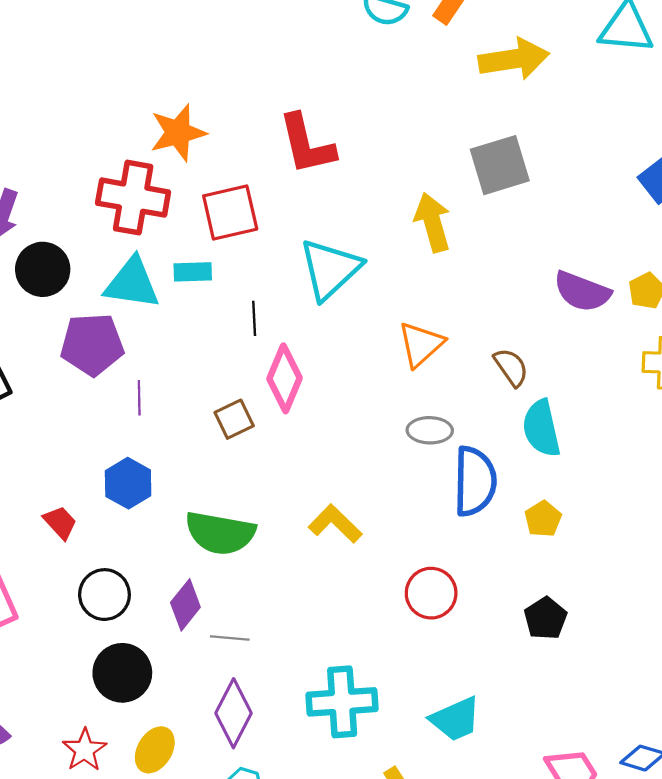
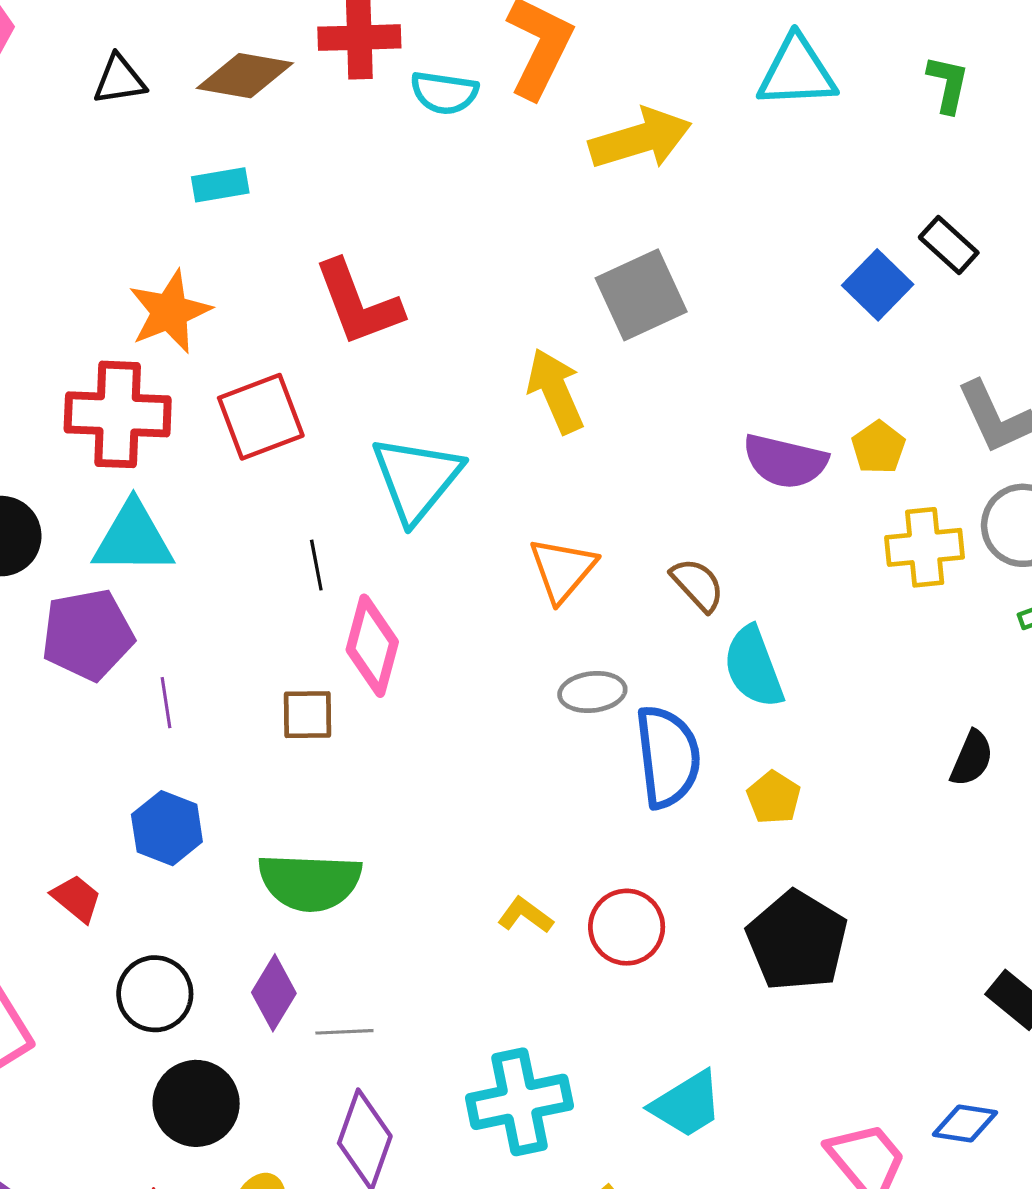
cyan rectangle: (193, 272) -> (220, 185), moved
brown square: (234, 419) -> (308, 715), turned 33
yellow L-shape: (335, 524) -> (525, 915), moved, size x0.7
black pentagon: (546, 618) -> (797, 941), size x1.6

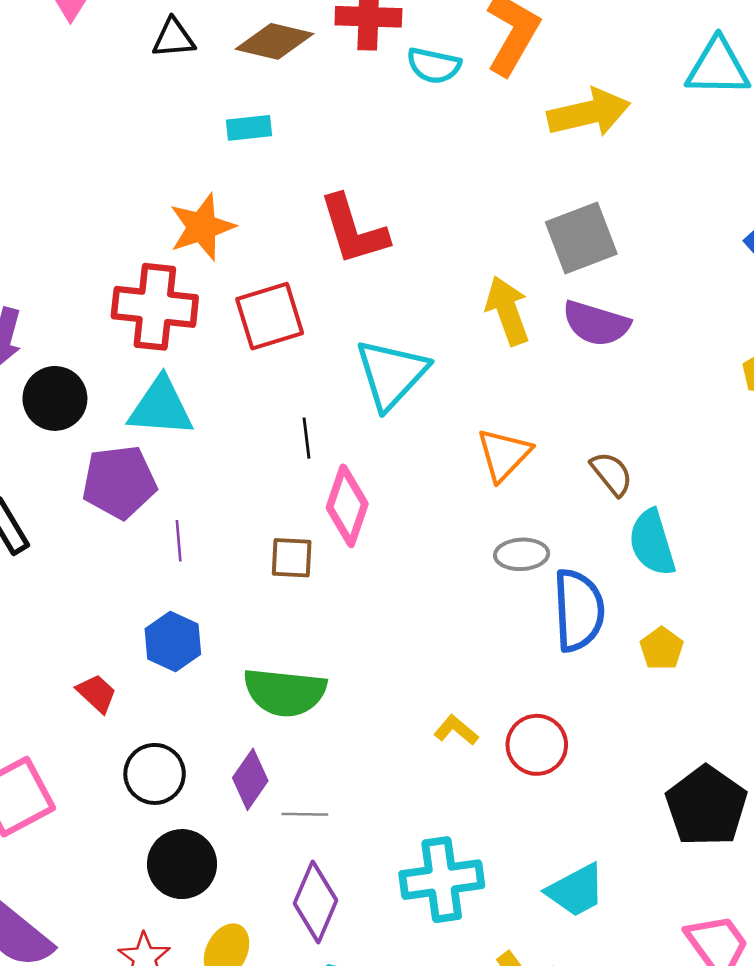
purple semicircle: (785, 461) -> (596, 323), moved
black pentagon: (797, 941) -> (706, 806), moved

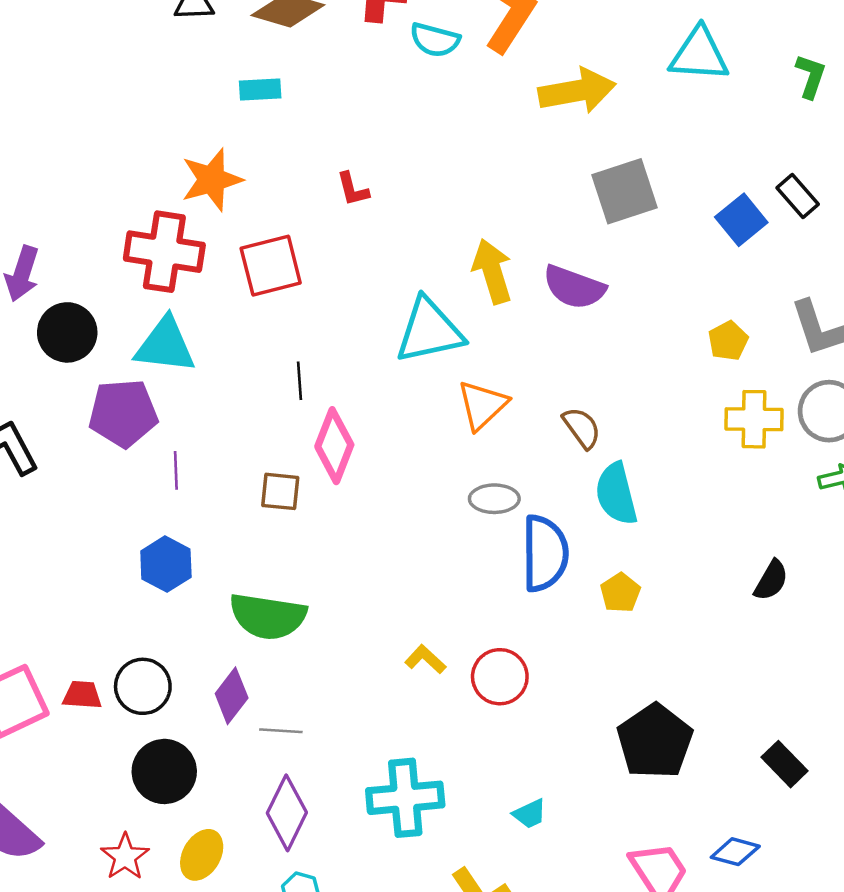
red L-shape: (354, 230) -> (353, 189), size x0.5
gray square: (581, 238) -> (624, 191), moved
cyan triangle: (391, 374) -> (429, 331), moved, turned 32
red trapezoid: (97, 693) -> (82, 695), moved, turned -42
cyan trapezoid: (576, 890) -> (530, 814), size x0.6

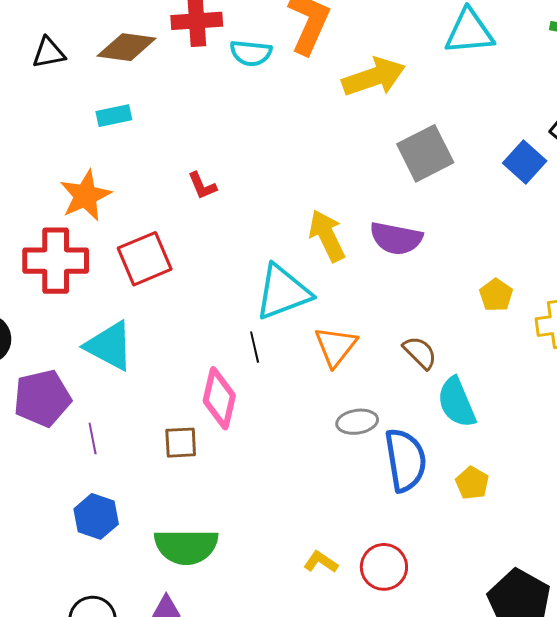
yellow pentagon: (728, 341) -> (496, 295), moved
cyan triangle: (165, 345) -> (109, 346), moved, turned 30
black line: (299, 381) -> (255, 347), moved

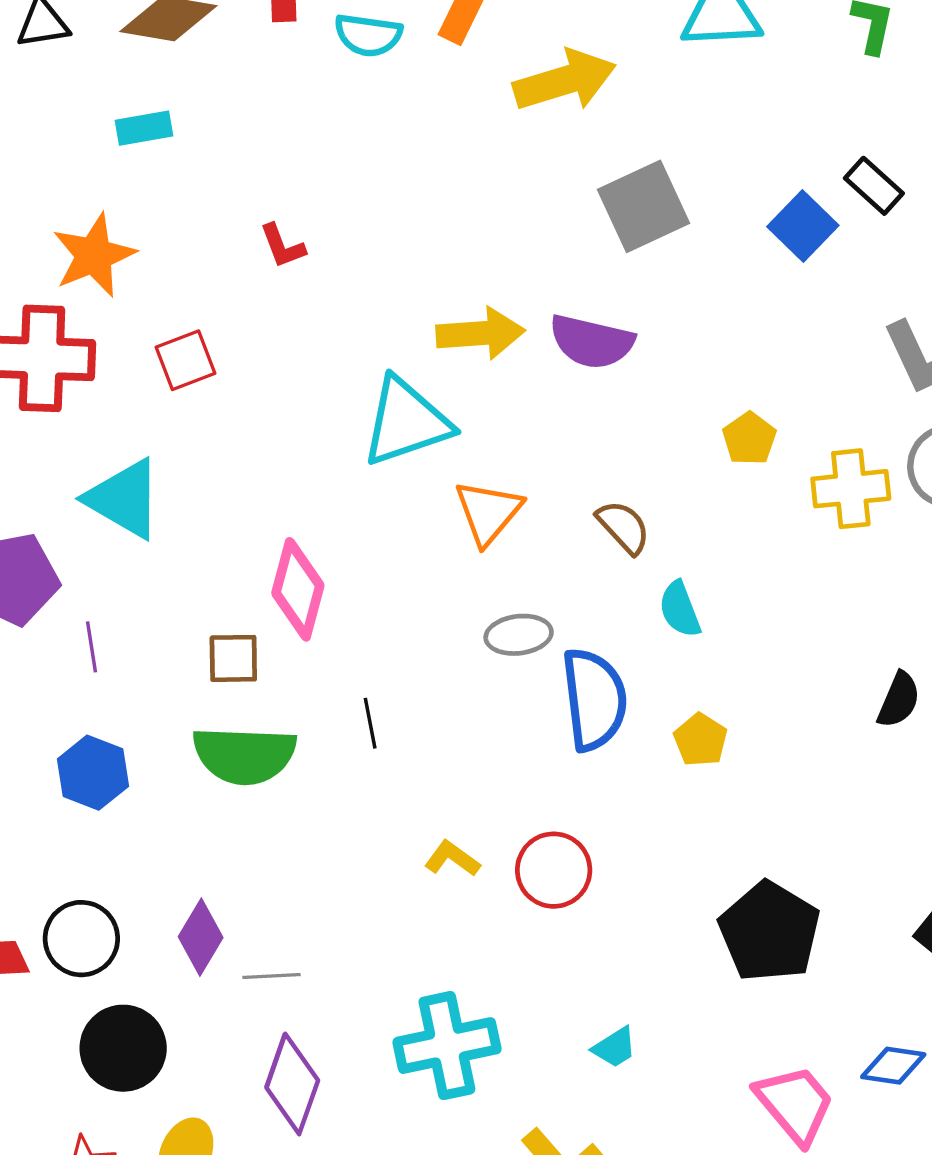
yellow arrow: (327, 236) -> (480, 333), turned 110
red square: (145, 259) -> (186, 360), size x0.7
black line: (255, 347) -> (370, 723), moved
cyan semicircle: (457, 402) -> (680, 609), size x0.7
green semicircle: (186, 546) -> (244, 755), moved

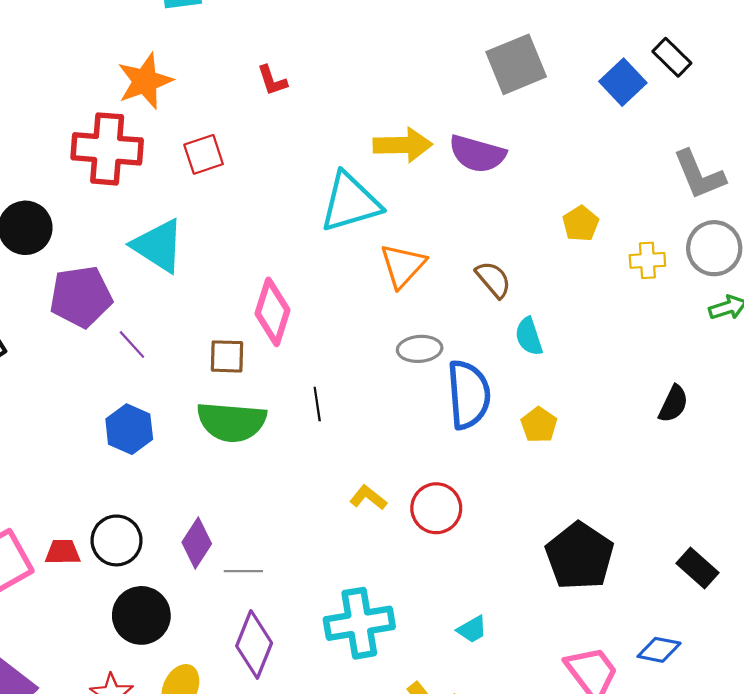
yellow cross: (851, 489) -> (647, 260), size x0.7
purple line: (92, 647) -> (132, 345), turned -36

